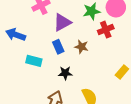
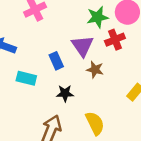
purple triangle: (62, 22) -> (82, 46), moved, turned -36
brown star: (81, 47) -> (95, 70), moved

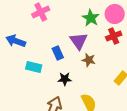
green star: (97, 17) -> (91, 18), turned -30
red cross: (115, 40) -> (114, 36), moved

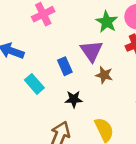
cyan rectangle: (34, 67) -> (34, 84), turned 35

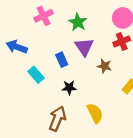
green star: (107, 22) -> (78, 22), moved
brown star: (104, 75) -> (105, 66), moved

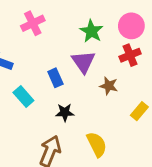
green star: (78, 22) -> (91, 31), moved

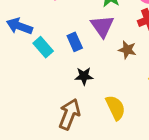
cyan rectangle: (23, 96) -> (43, 47), moved

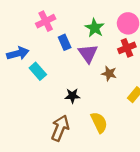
blue arrow: (19, 26) -> (18, 53), turned 145
blue rectangle: (75, 42) -> (65, 42), moved

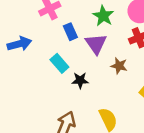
cyan rectangle: (38, 71) -> (59, 63), moved
black star: (72, 96) -> (80, 80), moved

